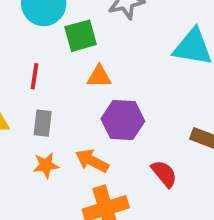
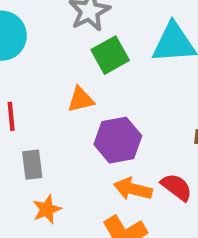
green square: (81, 36) -> (110, 55), moved
orange arrow: (92, 161) -> (133, 189), moved

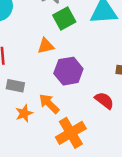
gray rectangle: (32, 165) -> (15, 86), turned -72
orange arrow: (133, 189) -> (49, 104), moved, turned 30

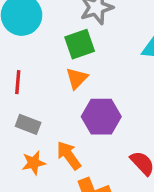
green square: (64, 19) -> (80, 44), moved
orange triangle: (46, 46) -> (77, 78), turned -42

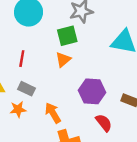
purple hexagon: (101, 117) -> (92, 91), moved
orange star: (34, 163) -> (18, 109), moved

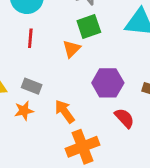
green square: (67, 36) -> (89, 26), moved
red line: (22, 59) -> (30, 38), moved

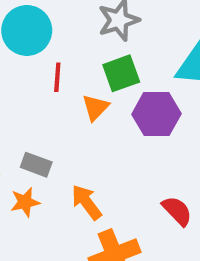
red line: (30, 38) -> (57, 77), moved
purple hexagon: (108, 83) -> (156, 114), moved

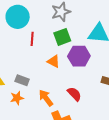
orange triangle: (95, 107) -> (54, 61), moved, turned -48
red semicircle: (177, 211) -> (74, 94), moved

